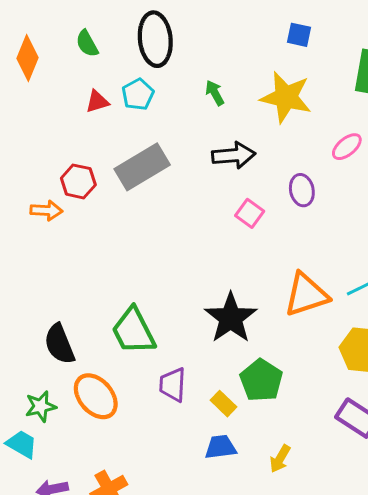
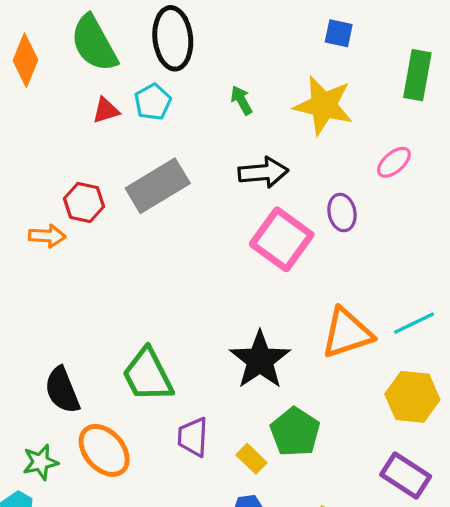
green semicircle: (87, 44) -> (94, 43), size x1.8
pink square: (250, 213) -> (282, 239), size x1.8

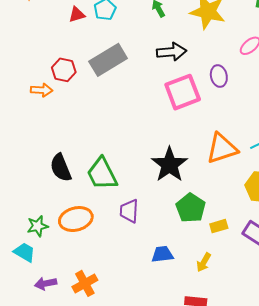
pink square: (282, 239) -> (183, 92), turned 33
black semicircle: (62, 390) -> (61, 168), moved
orange ellipse: (104, 450) -> (76, 219), turned -64
yellow rectangle: (252, 459) -> (219, 226), moved, turned -60

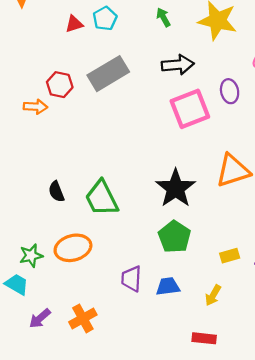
black semicircle: (61, 168) -> (56, 192), size x0.7
green pentagon: (191, 208) -> (174, 237), moved
purple trapezoid: (129, 211) -> (131, 279), moved
purple arrow: (46, 283) -> (40, 318), turned -30

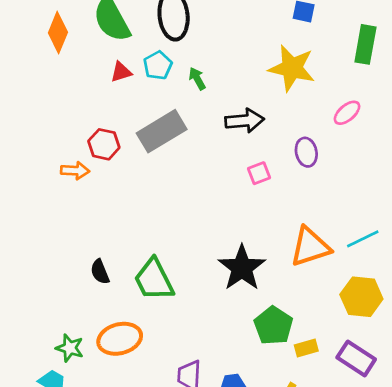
green arrow: (163, 17) -> (197, 79), moved
pink square: (190, 109) -> (259, 173), size x0.5
green pentagon: (174, 237) -> (273, 326), moved
green star: (31, 256) -> (70, 348), turned 30

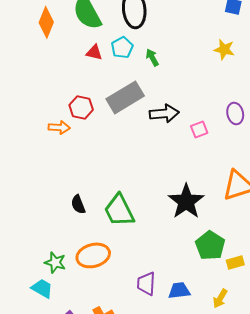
yellow star: (292, 68) -> (224, 49), size x0.6
red triangle: (121, 72) -> (94, 52), turned 30
black arrow: (245, 121) -> (164, 113), moved

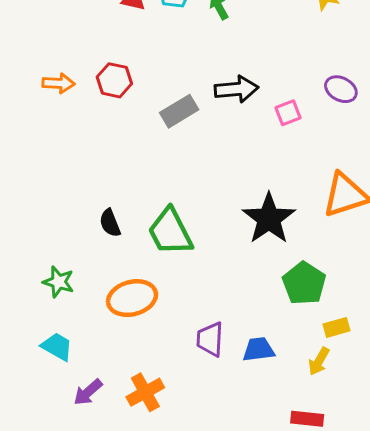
gray rectangle: (125, 97) -> (179, 111), moved, size x0.7
purple ellipse: (235, 113) -> (341, 89), turned -50
orange arrow: (59, 127) -> (58, 83), moved
green star: (55, 262) -> (58, 282), moved
yellow rectangle: (235, 262) -> (337, 327), moved

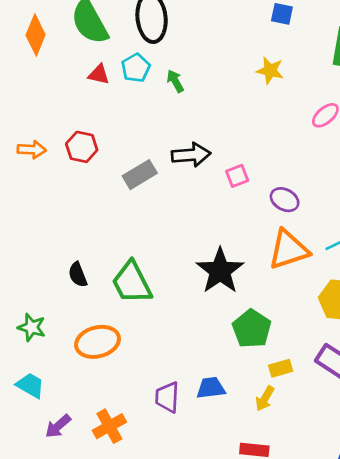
purple ellipse: (341, 89) -> (285, 200), moved
purple trapezoid: (210, 339) -> (167, 397), moved

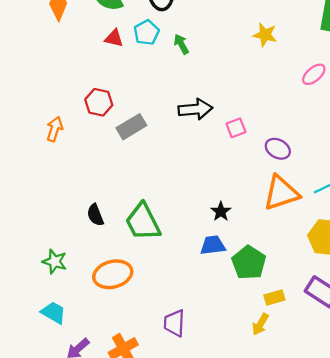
orange arrow: (32, 150) -> (55, 129), moved, turned -75
gray rectangle: (140, 175) -> (131, 127), moved
black star: (220, 271) -> (221, 211), size x0.5
blue trapezoid: (211, 388) -> (213, 245), moved

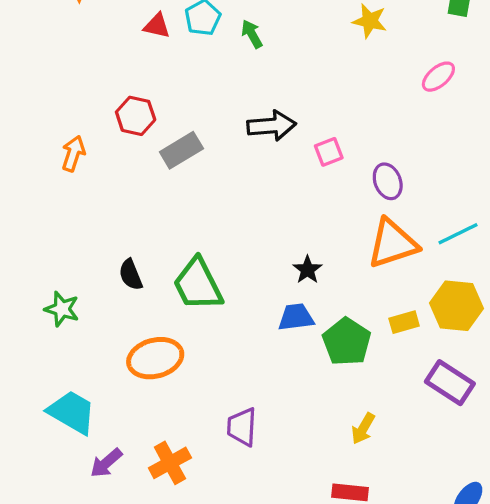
purple ellipse: (278, 149) -> (388, 181), turned 40
green star: (55, 261) -> (62, 309), moved
yellow rectangle: (274, 298) -> (404, 322), moved
cyan trapezoid: (53, 313) -> (72, 412), size x1.4

